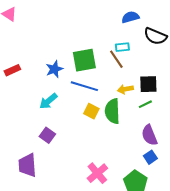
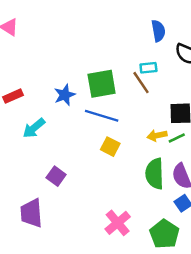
blue semicircle: (130, 17) -> (158, 31), turned 96
yellow arrow: (125, 89) -> (157, 135), moved
cyan arrow: (48, 101) -> (34, 128), moved
green semicircle: (112, 111) -> (155, 174), moved

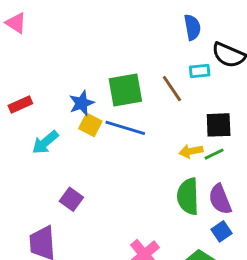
cyan rectangle: (148, 68) -> (200, 71), moved
yellow square: (110, 147) -> (90, 125), moved

